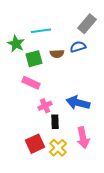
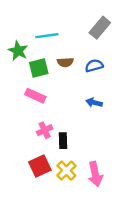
blue semicircle: (78, 47) -> (94, 66), moved
blue arrow: (78, 103) -> (94, 103), moved, size x0.6
pink cross: (45, 106) -> (45, 130), moved
pink arrow: (83, 138) -> (95, 174), moved

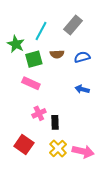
gray rectangle: (100, 28) -> (73, 25), moved
cyan line: (47, 36) -> (41, 31), turned -54
red square: (40, 166) -> (24, 144), moved, turned -30
pink arrow: (95, 174) -> (83, 151), turned -65

